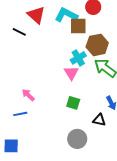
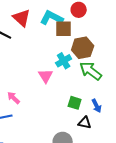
pink triangle: (71, 73) -> (46, 76), moved
green square: (73, 103) -> (75, 103), moved

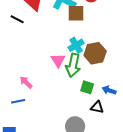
brown hexagon: (83, 48) -> (95, 53), moved
green arrow: (91, 71) -> (73, 65), moved, turned -115
blue arrow: (97, 106) -> (109, 90), turned 136

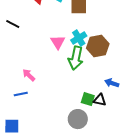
black line: (17, 19) -> (13, 24), moved
pink triangle: (58, 60) -> (58, 42), moved
green square: (87, 87) -> (88, 99), moved

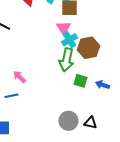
pink triangle: (58, 42) -> (64, 28), moved
green square: (88, 99) -> (80, 81), moved
black triangle: (100, 100) -> (90, 123), moved

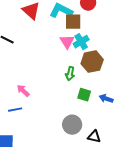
cyan cross: (70, 40) -> (81, 42), moved
green arrow: (66, 60) -> (70, 74), size x0.6
gray circle: (68, 121) -> (72, 125), moved

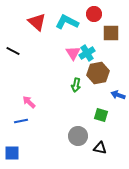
brown square: (73, 22) -> (111, 33), moved
green square: (84, 95) -> (101, 115), moved
blue arrow: (106, 99) -> (118, 95), moved

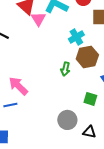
pink triangle: (73, 53) -> (38, 19), moved
pink arrow: (29, 102) -> (18, 86), size x1.5

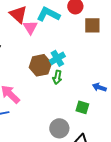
cyan cross: (76, 37) -> (57, 58), moved
brown hexagon: (87, 57) -> (40, 65), moved

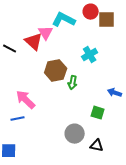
red triangle: (18, 14) -> (34, 42), moved
brown square: (92, 25) -> (107, 20), moved
cyan cross: (57, 58) -> (90, 55), moved

